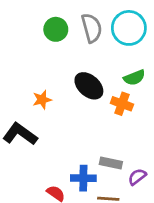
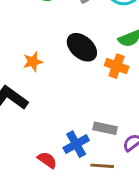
blue cross: (83, 178) -> (76, 144), turned -30

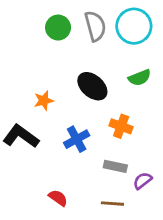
orange cross: (117, 66) -> (121, 126), moved
blue cross: (76, 144) -> (77, 139), moved

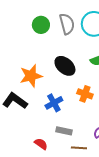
orange star: (44, 101) -> (31, 76), size x1.6
gray rectangle: (115, 166) -> (64, 131), moved

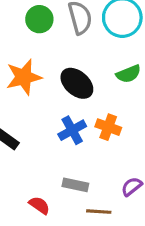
orange star: (31, 76) -> (24, 77), moved
blue cross: (54, 103) -> (72, 130), moved

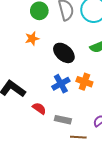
orange star: (24, 77) -> (32, 39), moved, size x0.6
red semicircle: (39, 205) -> (39, 108), moved

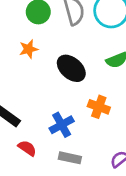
blue cross: (61, 84) -> (62, 125), moved
red semicircle: (39, 108) -> (27, 148), moved

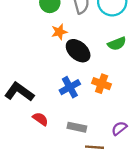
orange star: (29, 49) -> (59, 32), moved
blue cross: (62, 125) -> (70, 87), moved

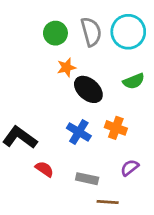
blue cross: (70, 87) -> (79, 132), turned -30
purple semicircle: (119, 128) -> (130, 168), moved

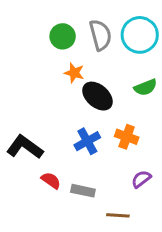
orange star: (66, 67) -> (74, 73), turned 30
blue cross: (79, 132) -> (87, 141), turned 30
gray rectangle: (87, 179) -> (83, 191), moved

